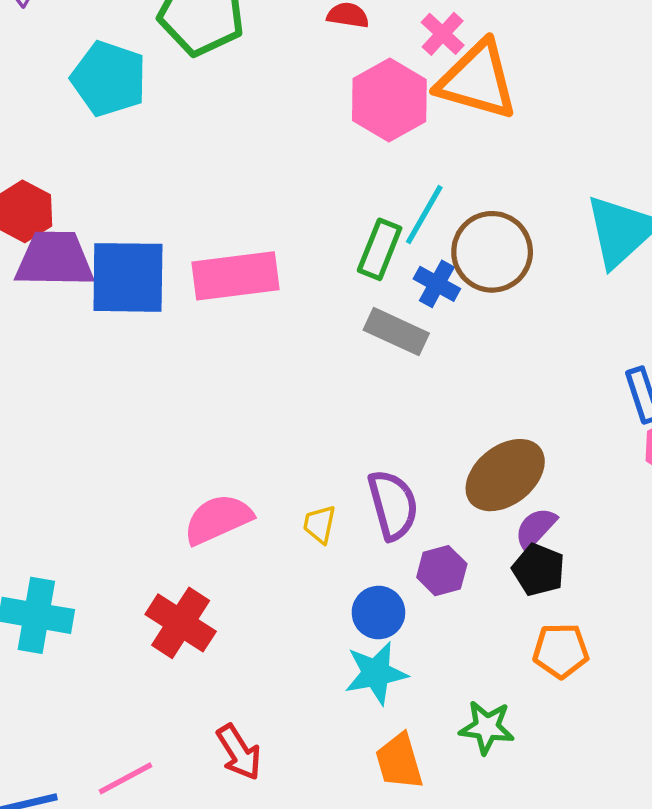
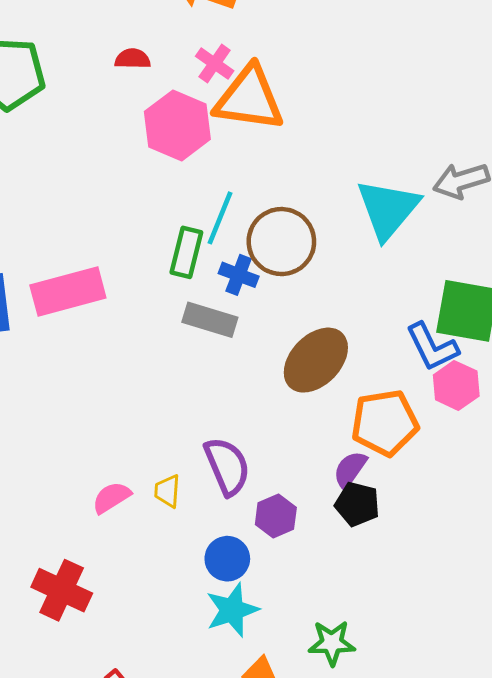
brown ellipse: (505, 475) -> (316, 360), moved
pink semicircle: (218, 519) -> (112, 498), moved, size x0.7
orange pentagon: (561, 651) -> (385, 423), moved, size x1.4

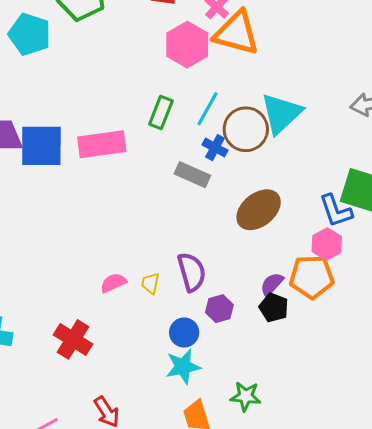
cyan triangle: (388, 209) -> (281, 113), moved
green rectangle: (186, 252) -> (161, 113), moved
pink hexagon: (456, 385) -> (327, 244), moved
orange pentagon: (385, 423) -> (312, 277), moved

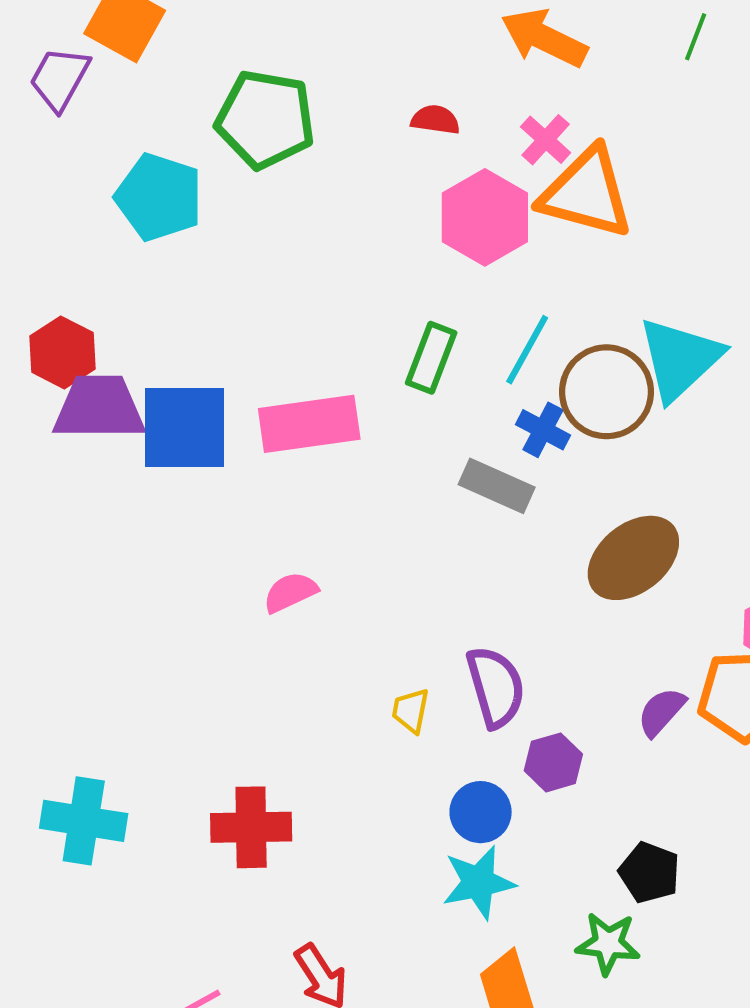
pink semicircle: (113, 283) -> (290, 592), moved
black pentagon: (274, 308) -> (649, 872), moved
red cross: (73, 339) -> (251, 827), turned -33

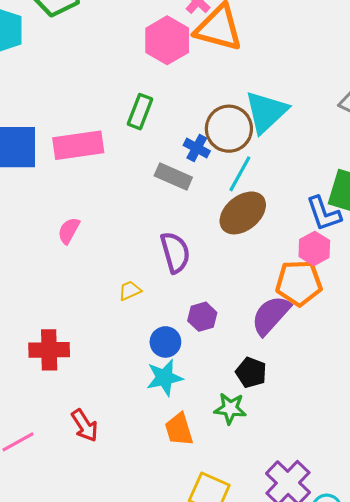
cyan line: (527, 350) -> (240, 174), moved
pink semicircle: (290, 592) -> (69, 231), turned -36
purple semicircle: (496, 687) -> (175, 252), moved
yellow trapezoid: (411, 711) -> (130, 291), turned 55
purple semicircle: (661, 712) -> (271, 315), moved, size x1.6

